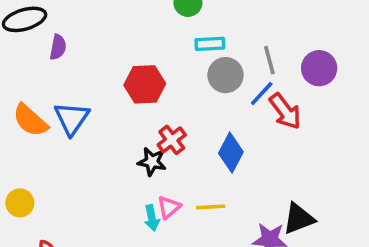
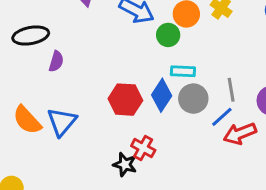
red arrow: (285, 111) -> (240, 134), turned 100
red cross: (172, 140) -> (143, 148), turned -30
blue diamond: (231, 153) -> (162, 95), moved

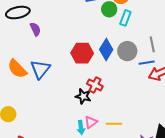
purple semicircle: (56, 61) -> (35, 29), turned -40
cyan rectangle: (183, 71) -> (125, 18), moved, turned -70
blue line: (222, 117) -> (147, 63), turned 35

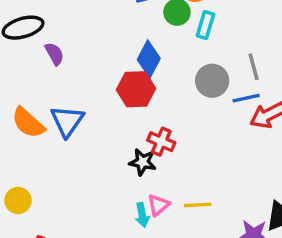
blue diamond: (106, 50) -> (149, 59), moved

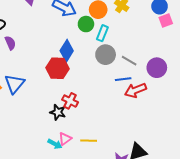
gray line: (254, 67) -> (129, 61), turned -49
gray circle: (212, 81) -> (106, 55), moved
cyan arrow: (142, 215) -> (55, 144), turned -56

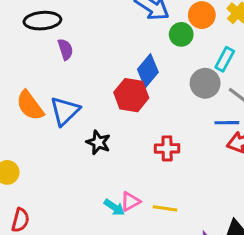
cyan rectangle: (102, 33) -> (225, 59), moved
red cross: (70, 101) -> (167, 148), moved, turned -35
black star: (58, 112) -> (98, 142), moved

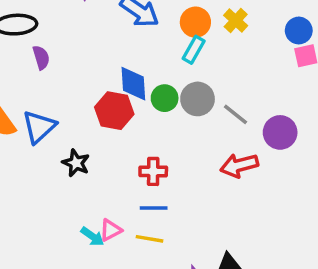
green circle: (181, 34) -> (165, 98), moved
cyan rectangle: (225, 59) -> (194, 50), moved
blue diamond: (148, 71) -> (133, 84), turned -44
blue line: (227, 123) -> (154, 208), moved

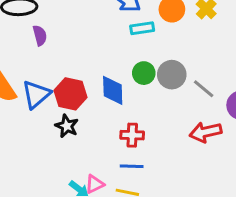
cyan rectangle: (194, 50) -> (142, 28), moved, turned 50
blue diamond: (133, 84) -> (113, 90), moved
red hexagon: (114, 111) -> (71, 94), moved

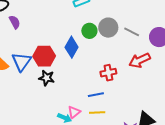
blue diamond: (113, 90) -> (72, 47), turned 45
red cross: (132, 135) -> (108, 73), moved

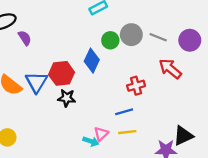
red arrow: (140, 60) -> (170, 69), turned 70

